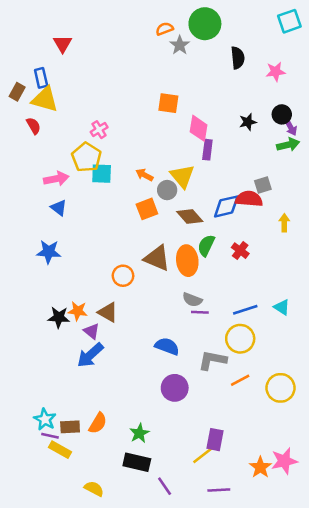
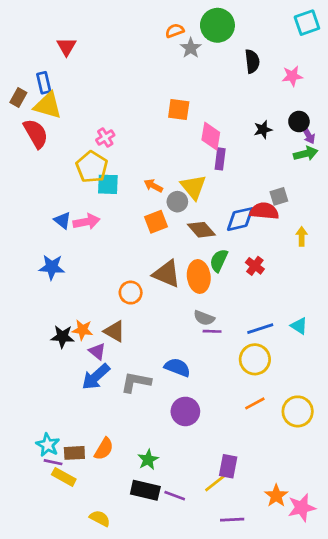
red semicircle: (34, 126) -> (36, 134), size x1.6
pink arrow: (56, 179) -> (87, 222), moved
gray L-shape: (212, 360) -> (136, 382), moved
pink star: (284, 461) -> (302, 508), moved
purple line: (165, 486) -> (175, 496), moved, turned -36

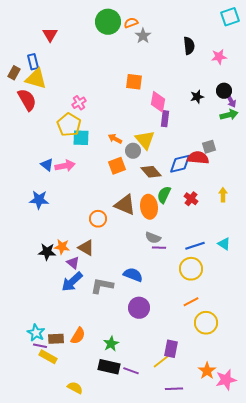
green circle: (217, 25) -> (108, 22), moved
yellow arrow: (302, 236) -> (223, 195), moved
yellow circle: (298, 411) -> (206, 323), moved

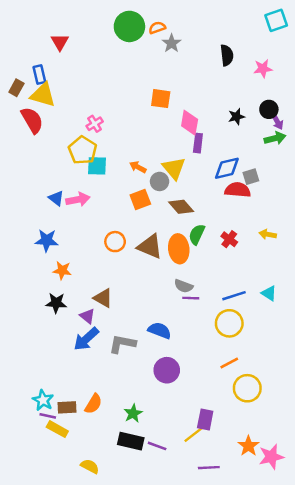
blue diamond: (180, 164) -> (227, 168), moved
yellow arrow: (223, 195) -> (268, 234), turned -80
orange circle: (98, 219) -> (115, 242), moved
orange star: (62, 247) -> (62, 270), moved

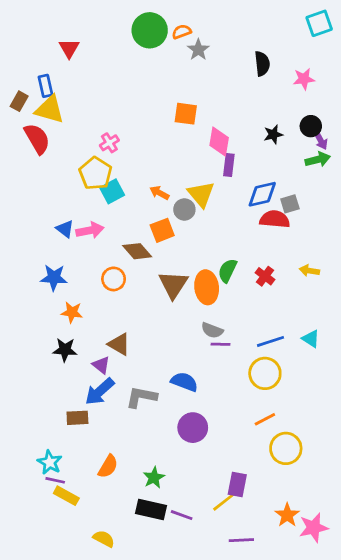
cyan square: (97, 166) -> (112, 191), turned -30
brown diamond: (181, 207) -> (137, 251), moved
orange circle: (115, 242) -> (114, 279), moved
brown triangle: (150, 246) -> (173, 285), turned 40
brown rectangle: (67, 407) -> (77, 418), moved

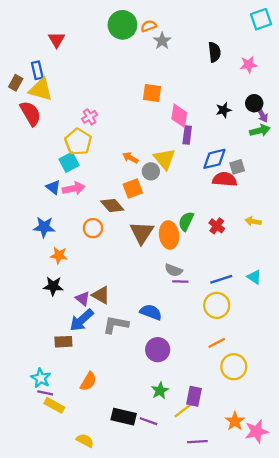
cyan square: (112, 191) -> (69, 162), moved
brown triangle: (119, 344) -> (101, 295), moved
green star: (154, 478) -> (160, 391), moved

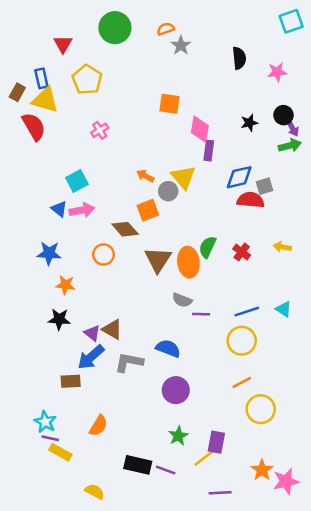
green circle: (122, 25) -> (115, 28), moved
yellow pentagon: (78, 142) -> (87, 80), moved
gray semicircle: (174, 270) -> (182, 300), moved

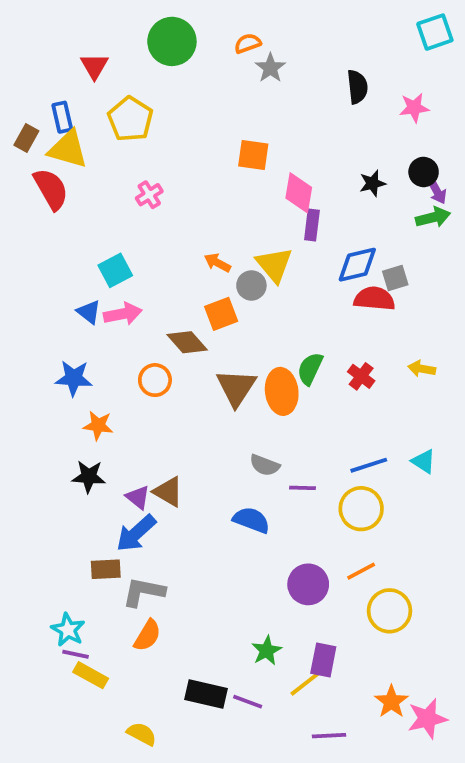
gray semicircle: (182, 300) -> (265, 465), moved
purple line: (201, 314) -> (302, 488), moved
gray L-shape: (129, 362) -> (144, 592), moved
purple circle: (176, 390) -> (308, 584), moved

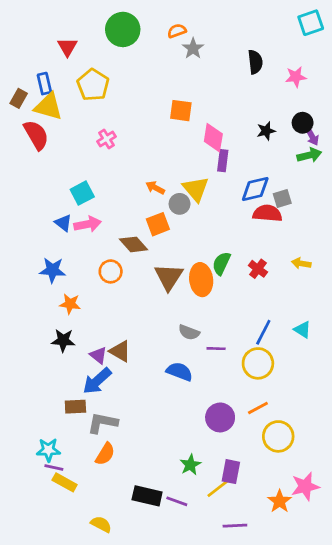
blue line: (369, 465) -> (263, 332), turned -45
cyan star: (68, 630) -> (48, 450), turned -30
pink star: (427, 719) -> (305, 486), moved

